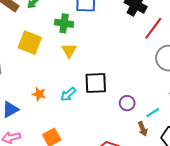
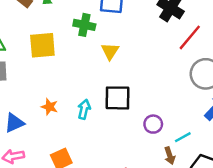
yellow square: (30, 43) -> (42, 45), turned -30
yellow triangle: (69, 51) -> (110, 51), moved
cyan arrow: (68, 94) -> (84, 109), turned 140

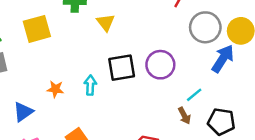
purple circle: (153, 124) -> (160, 65), moved, size x1.5

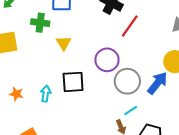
gray circle: (205, 27) -> (127, 81), moved
purple circle: (160, 65) -> (107, 60), moved

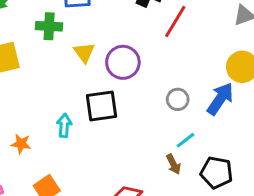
purple circle: (107, 60) -> (123, 62), moved
gray circle: (127, 81) -> (178, 99), size x0.6
orange star: (16, 94) -> (21, 144), moved

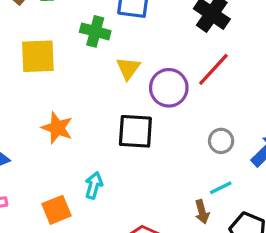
red line: (175, 22) -> (213, 69), moved
cyan arrow: (64, 125) -> (94, 185), moved
orange star: (21, 144) -> (57, 128), moved, size x1.4

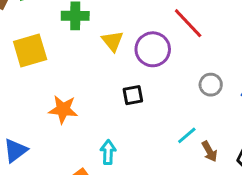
red line: (213, 69) -> (188, 23), turned -72
black square: (135, 131) -> (133, 95), size x0.6
cyan line: (221, 188) -> (187, 135), moved

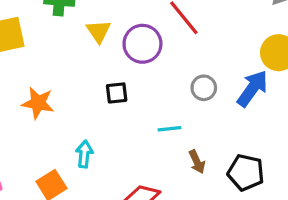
cyan line: (187, 135) -> (169, 129), moved, turned 30

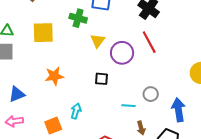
gray circle: (204, 88) -> (151, 94), moved
blue arrow: (252, 88) -> (178, 110), moved, turned -55
orange star: (38, 103) -> (54, 76), turned -30

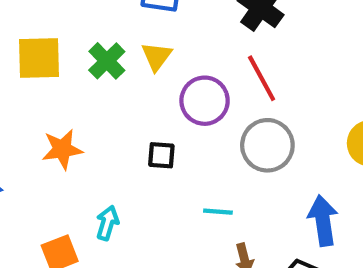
green cross: (78, 18) -> (107, 61), moved, turned 30
yellow triangle: (98, 41) -> (157, 56), moved
gray circle: (151, 94) -> (267, 145), moved, size x1.6

